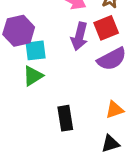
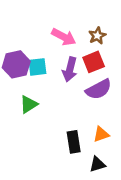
cyan square: (36, 50) -> (37, 67), moved
black rectangle: (65, 118) -> (74, 142), moved

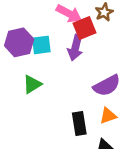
red square: (94, 62) -> (85, 28), moved
purple semicircle: (99, 89) -> (107, 86), moved

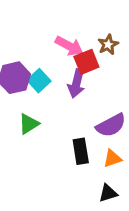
cyan square: (41, 45) -> (39, 81), turned -36
black rectangle: (79, 124) -> (81, 151), moved

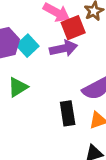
purple arrow: (76, 83) -> (63, 48), turned -116

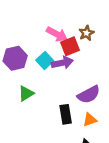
cyan square: (28, 46) -> (45, 60), moved

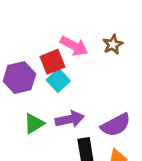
red square: (70, 46) -> (53, 62), moved
purple arrow: (62, 63) -> (70, 119), moved

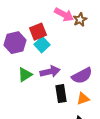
pink arrow: (74, 46) -> (64, 15), moved

